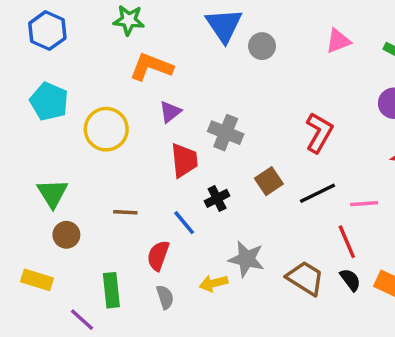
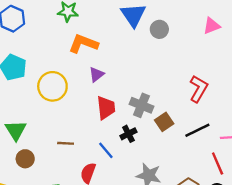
gray cross: (226, 133) -> (142, 105), moved

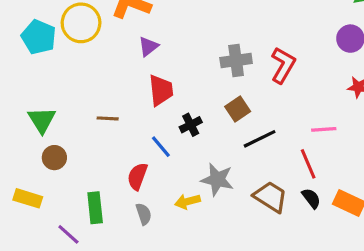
yellow circle: (52, 86) -> (81, 23), moved
gray cross: (142, 105) -> (236, 60), moved, turned -30
black line: (197, 130) -> (260, 139), moved
brown line: (66, 143) -> (108, 118), moved

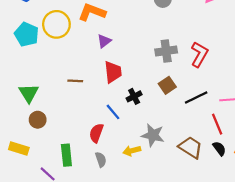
brown line: (108, 118) -> (75, 81), moved
black line: (260, 139) -> (196, 98), moved

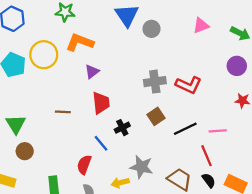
red L-shape: (199, 54) -> (189, 85), turned 85

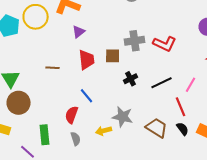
brown square: (156, 116) -> (113, 56), moved, turned 35
black cross: (122, 128) -> (131, 79), moved
pink line: (218, 131) -> (191, 85), turned -56
brown circle: (25, 151) -> (19, 103), size x1.5

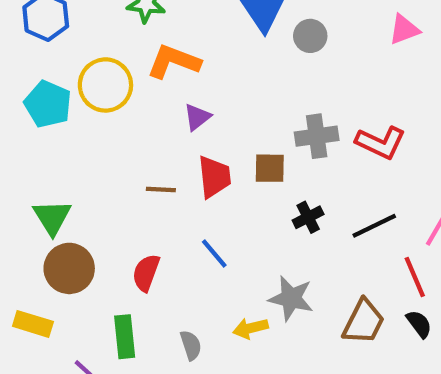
brown line: (53, 68) -> (161, 190), moved
red semicircle: (72, 115) -> (146, 273), moved
brown trapezoid: (157, 128) -> (364, 322), turned 85

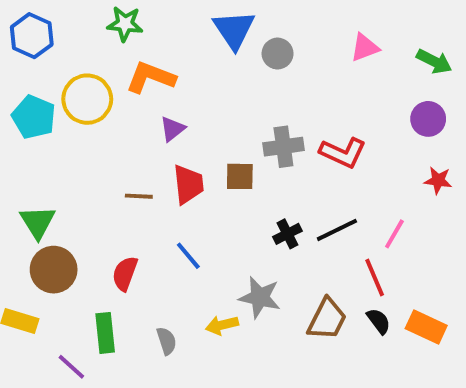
black cross: (308, 217) -> (287, 234), moved

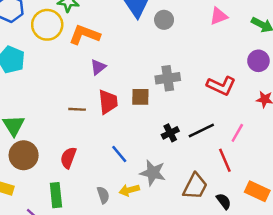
yellow circle: (87, 99) -> (47, 25), moved
red L-shape: (343, 153) -> (221, 86), moved
blue line: (188, 256) -> (119, 154), moved
black semicircle: (379, 321) -> (224, 201), moved
gray semicircle: (167, 341) -> (103, 195), moved

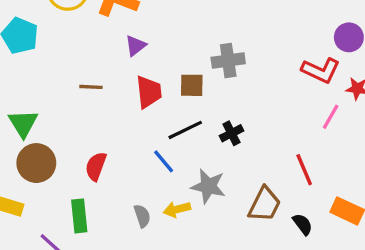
red L-shape: (221, 86) -> (321, 70), moved
brown line: (77, 109) -> (91, 87), moved
black line: (201, 130) -> (185, 130), moved
pink line: (237, 133) -> (331, 117), moved

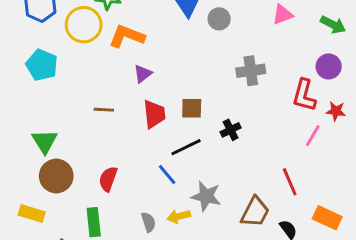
gray cross: (228, 61) -> (251, 71), moved
red L-shape: (321, 70) -> (304, 95), turned 80
black cross: (231, 133) -> (231, 130), moved

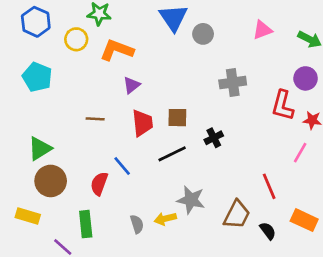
yellow circle: (84, 25) -> (76, 39), size x0.7
pink line: (313, 136) -> (300, 153), moved
green triangle: (45, 141) -> (40, 149), turned 30
blue line: (167, 175) -> (122, 166), moved

